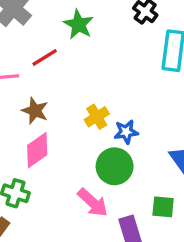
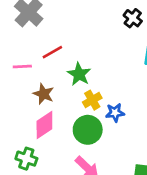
green star: (79, 24) -> (79, 74), moved
green circle: (115, 166) -> (88, 130), moved

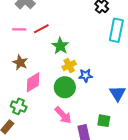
pink line: (22, 67) -> (19, 29), moved
brown star: (44, 94) -> (20, 62), moved

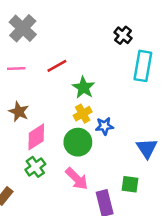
red line: (41, 29) -> (57, 66), moved
green star: (60, 46) -> (83, 88), moved
green cross: (19, 106) -> (35, 167), moved, turned 35

